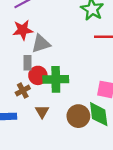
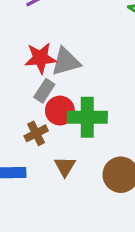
red star: (23, 30) -> (40, 58), moved
gray rectangle: (27, 63) -> (44, 91), turned 32

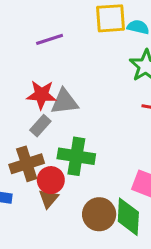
red circle: (60, 111) -> (51, 180), moved
brown cross: (36, 133) -> (27, 164), size x1.5

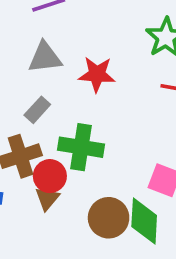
red star: (41, 95) -> (97, 74), moved
gray triangle: (64, 102) -> (45, 57), moved

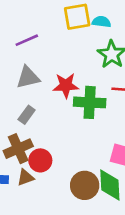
green cross: (81, 147) -> (90, 102), moved
brown triangle: (47, 199) -> (25, 177), moved, turned 36

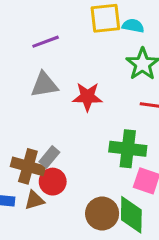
green cross: (90, 102) -> (128, 149), moved
gray rectangle: (27, 115) -> (49, 157), moved
brown cross: (18, 149) -> (28, 166), turned 36

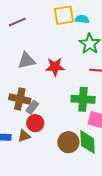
purple line: (46, 42) -> (17, 22), moved
brown cross: (28, 166) -> (20, 99), moved

